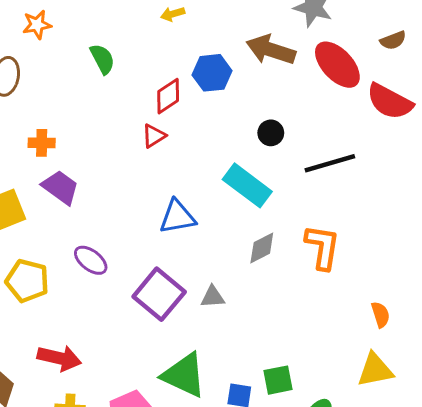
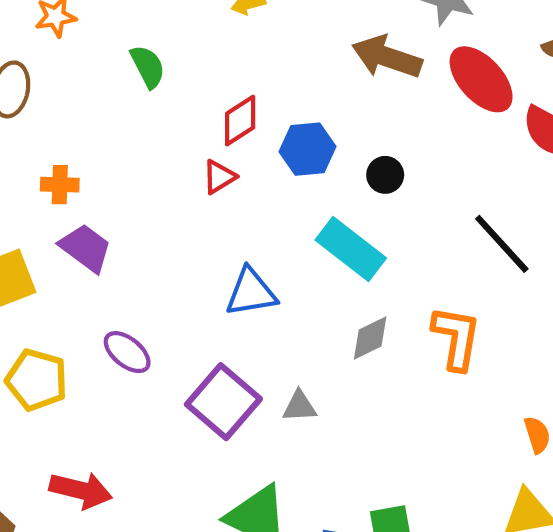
blue hexagon: (212, 73) -> (307, 149), moved
black line: (330, 163) -> (502, 244), moved, turned 63

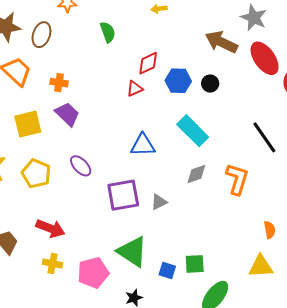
black circle: (385, 175) -> (210, 84), moved
purple square: (223, 402) -> (123, 195), turned 32
gray triangle: (299, 406) -> (159, 202), turned -30

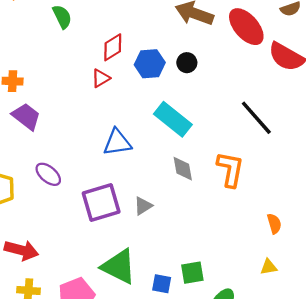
gray diamond: (196, 174) -> (183, 169), turned -75
yellow triangle: (261, 266) -> (269, 267), size x0.6

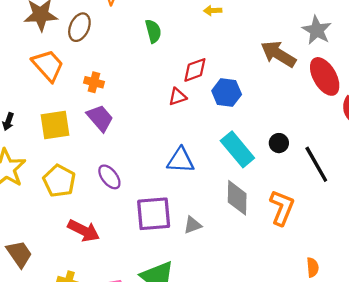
black circle: (187, 63) -> (279, 143), moved
gray diamond: (183, 169) -> (237, 198), size x1.4
red arrow: (21, 250) -> (84, 231), moved

